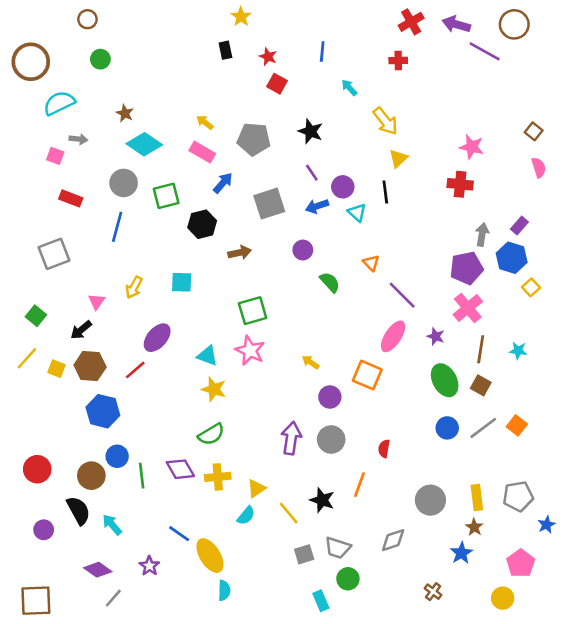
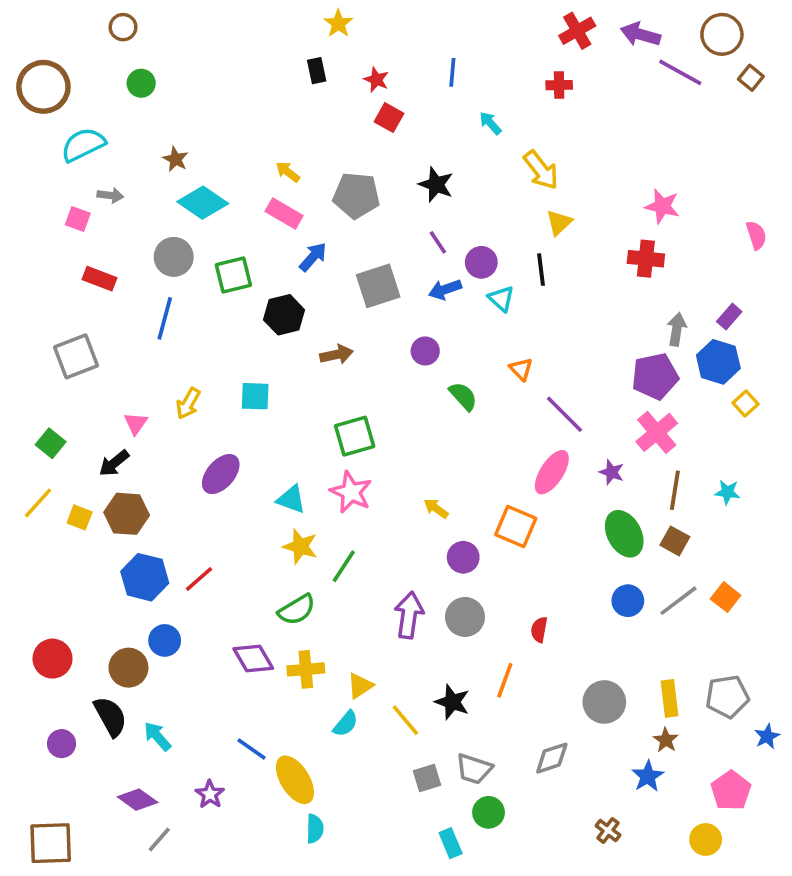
brown square: (534, 131) -> (751, 78), moved
red line: (135, 370) -> (199, 579), moved
green line: (142, 476) -> (344, 566), moved, turned 40

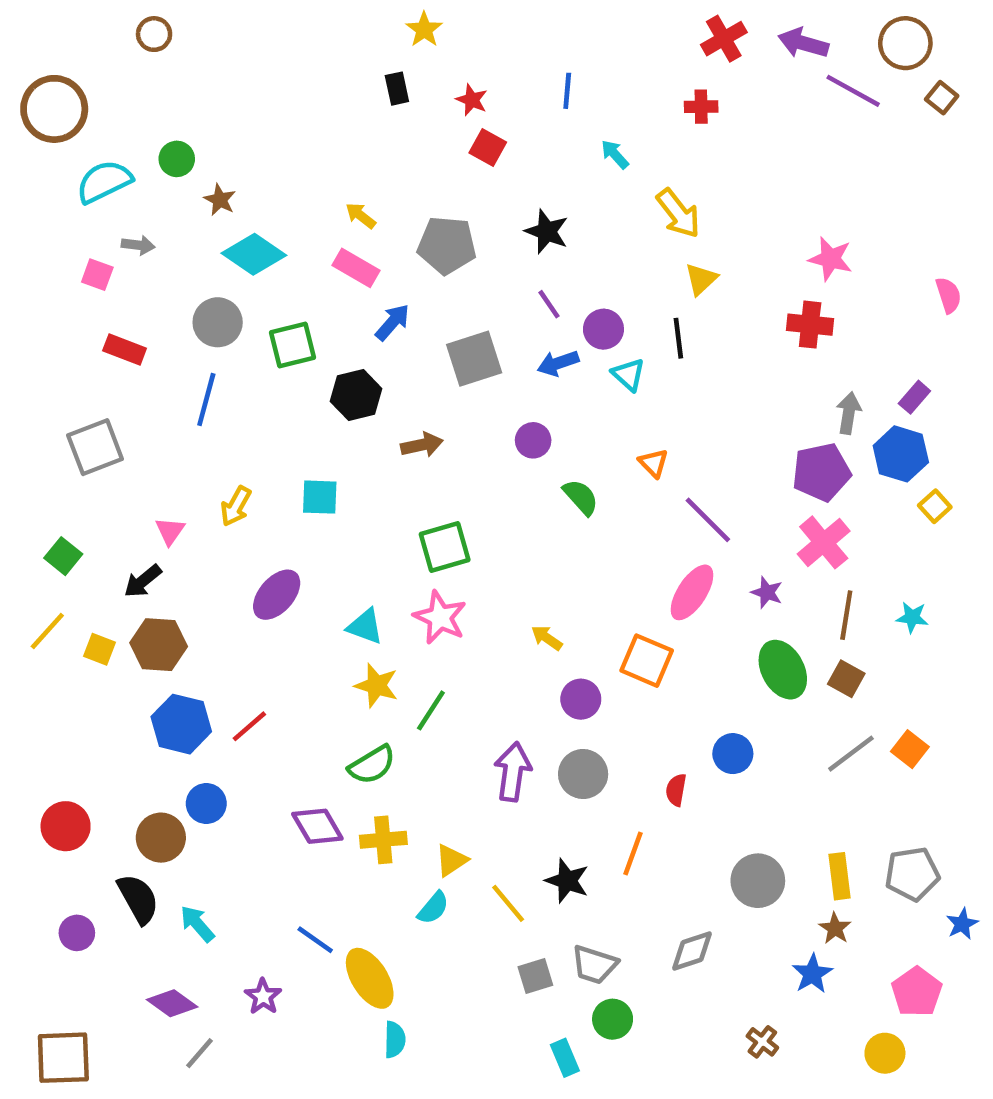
green circle: (141, 83) -> (177, 159), moved
blue circle: (628, 601) -> (733, 754), moved

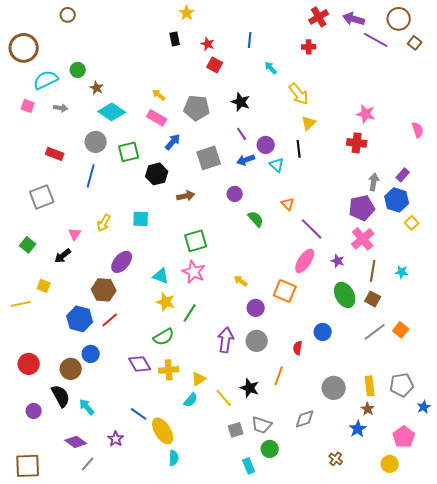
pink square: (97, 275) -> (28, 106), moved
yellow line: (47, 631) -> (21, 304), moved, turned 36
brown hexagon: (159, 645) -> (104, 290), moved

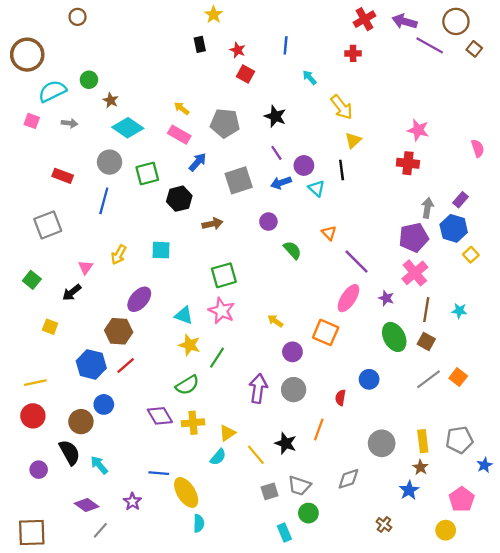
yellow line: (21, 304) -> (35, 383), moved
blue line: (139, 414) -> (159, 473), turned -30

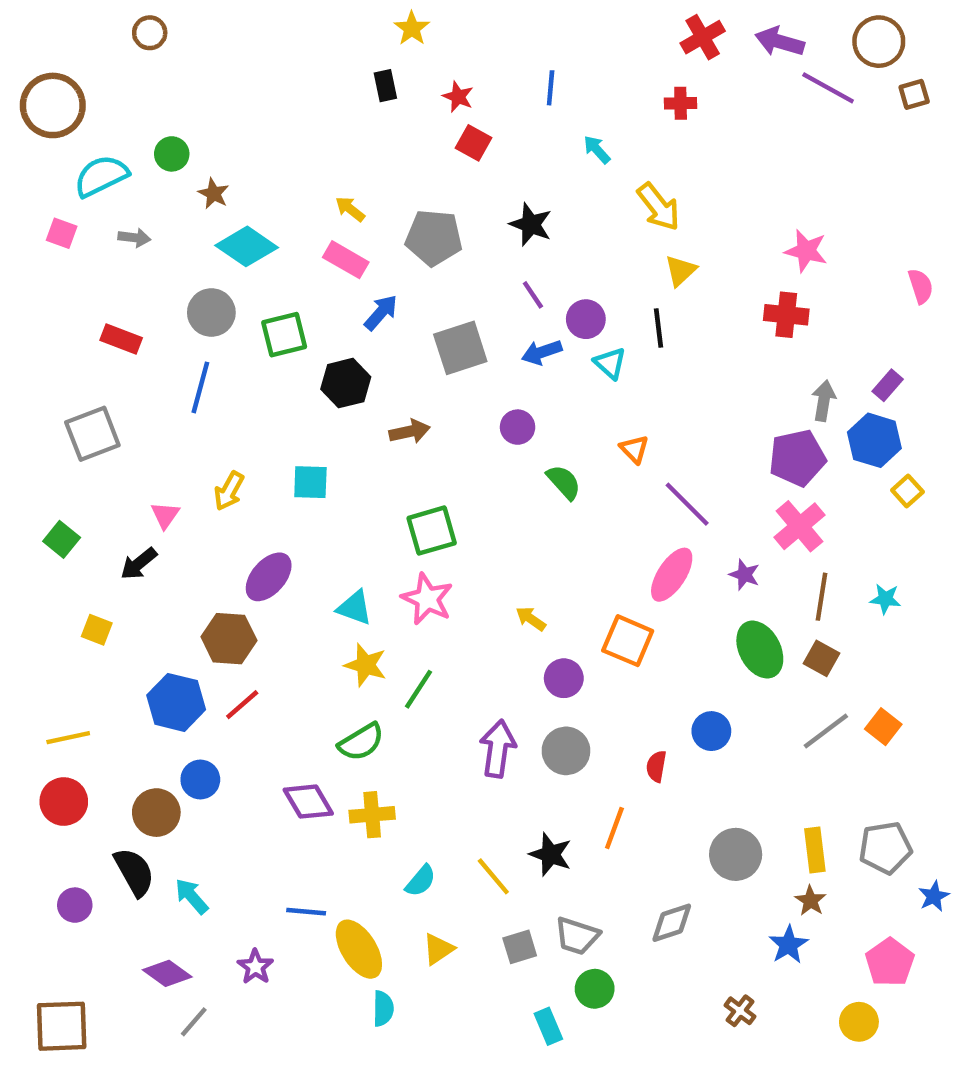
brown square: (474, 49) -> (914, 94), turned 35
yellow triangle: (227, 433) -> (438, 949), moved

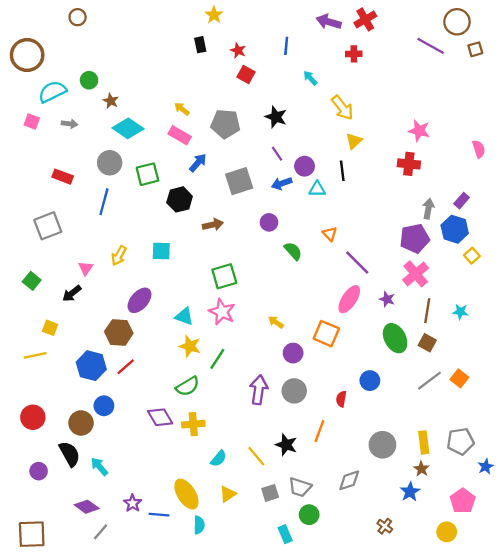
purple arrow: (780, 42) -> (329, 22), moved
cyan triangle: (610, 363) -> (317, 189), turned -42
yellow line: (68, 738) -> (35, 355), moved
blue line: (306, 912) -> (159, 515), moved

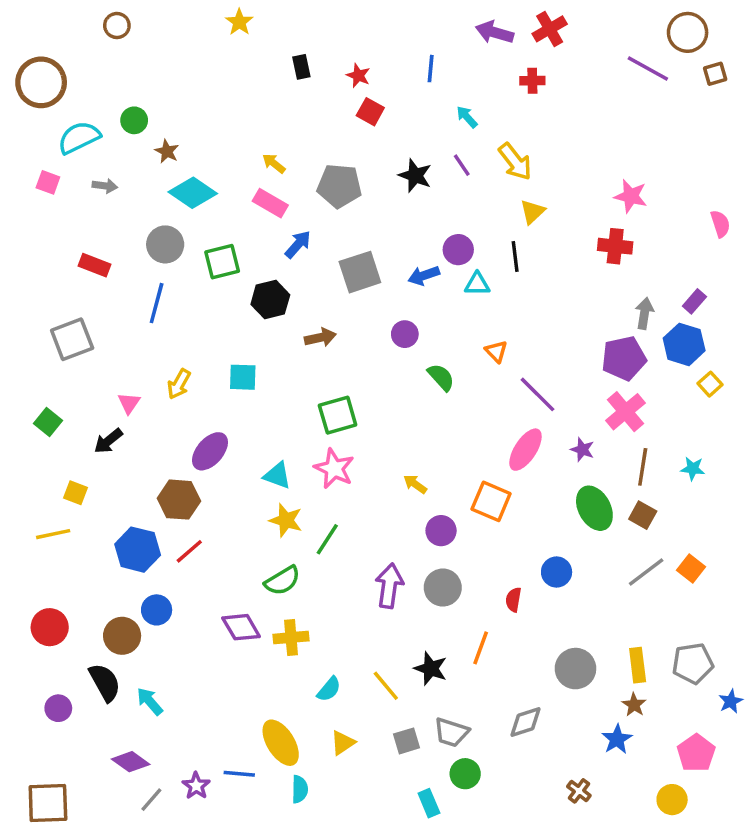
yellow star: (214, 15) -> (239, 22), moved
purple line: (277, 154) -> (462, 165), moved
purple star: (133, 503) -> (196, 786), moved

